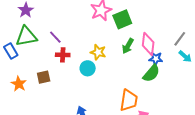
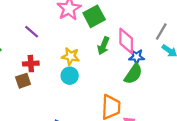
purple line: (55, 37) -> (32, 32), moved
cyan circle: (88, 68) -> (70, 76), moved
brown square: (44, 77) -> (23, 81), moved

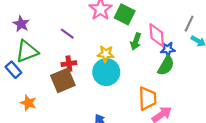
green square: (94, 16) -> (125, 14), turned -30
cyan circle: (70, 76) -> (106, 72), size x1.6
brown square: (23, 81) -> (63, 80), size x1.6

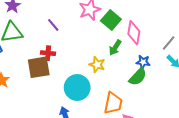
pink diamond: (157, 35) -> (134, 33), moved
yellow star: (106, 54) -> (97, 65), moved
cyan circle: (106, 72) -> (77, 88), moved

